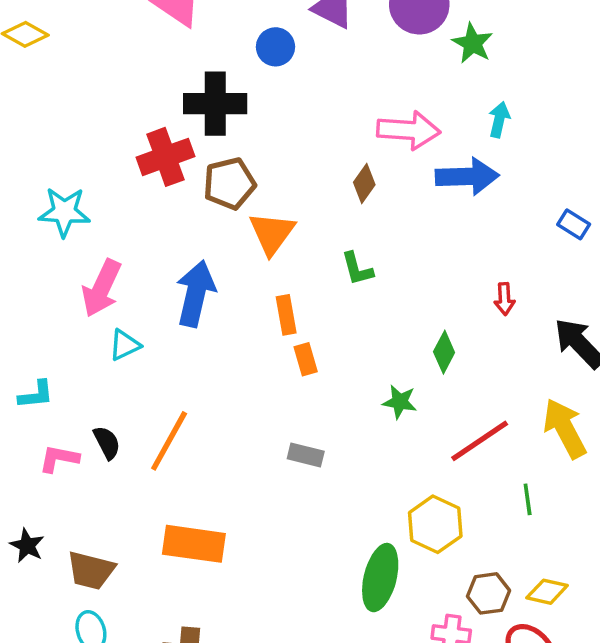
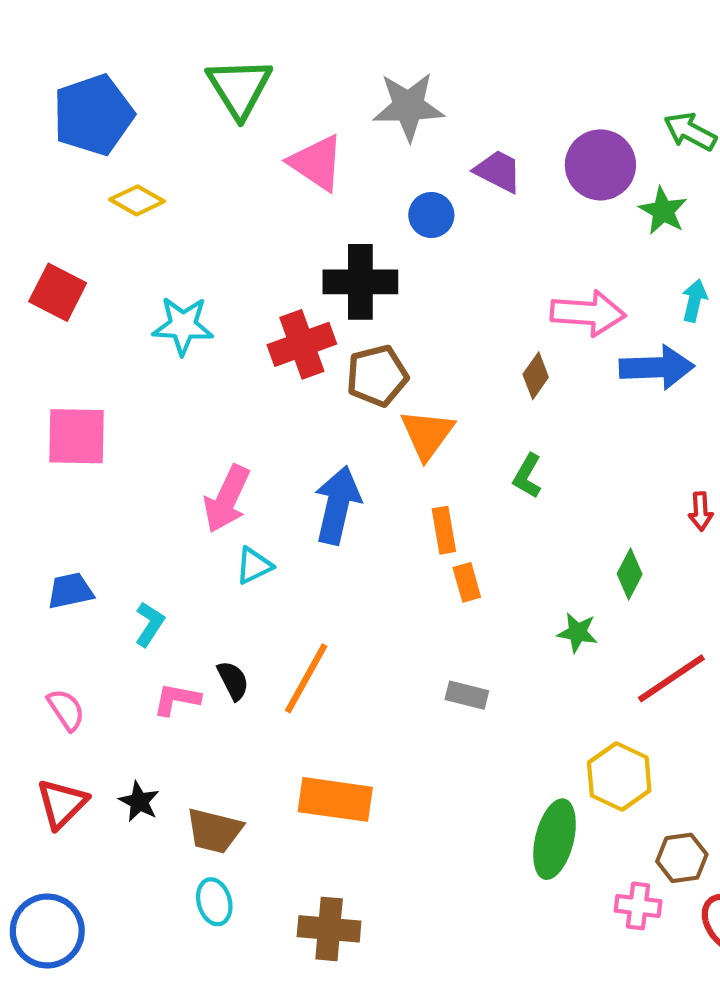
cyan star: (64, 212) -> (183, 326), moved
green L-shape: (357, 269) -> (527, 476), turned 45
cyan L-shape: (36, 395) -> (150, 624), turned -51

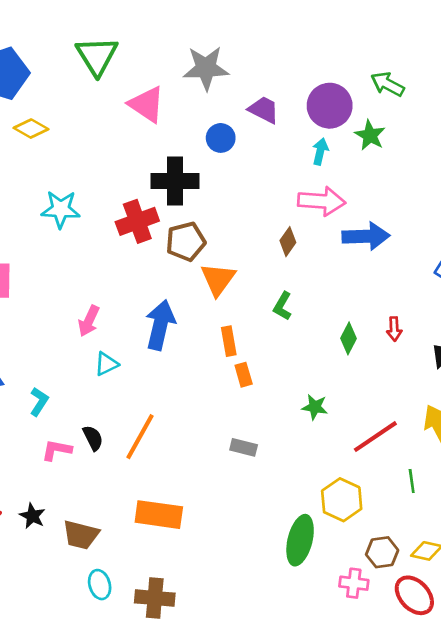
cyan arrow: (694, 301) -> (320, 151), moved
pink arrow: (227, 499) -> (89, 321), size x0.7
green diamond: (630, 574) -> (348, 338), moved
cyan ellipse: (214, 902) -> (100, 585), moved

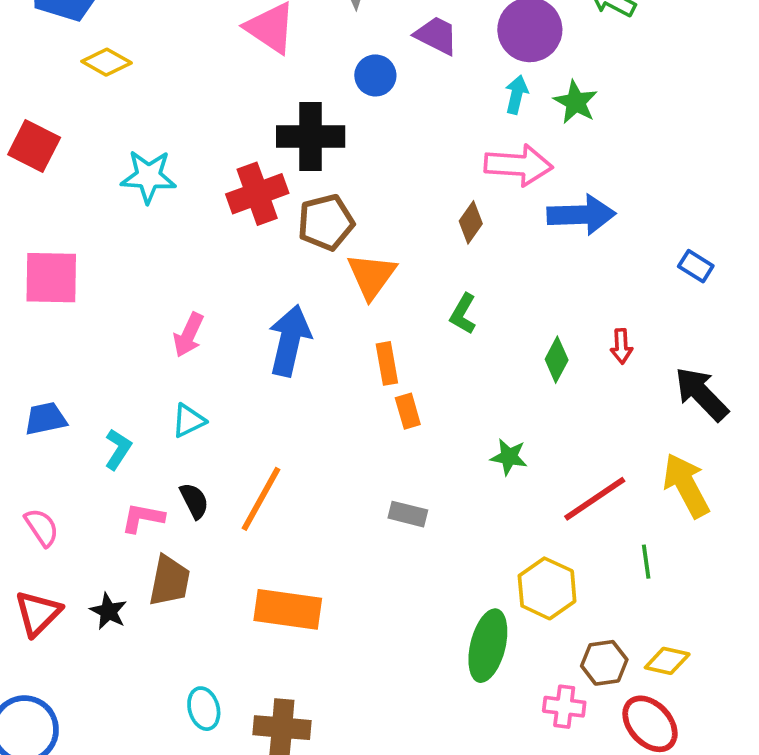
green star: (370, 135) -> (576, 102), moved
cyan triangle: (106, 364) -> (189, 421), moved
brown trapezoid: (81, 535) -> (169, 581), moved, turned -93

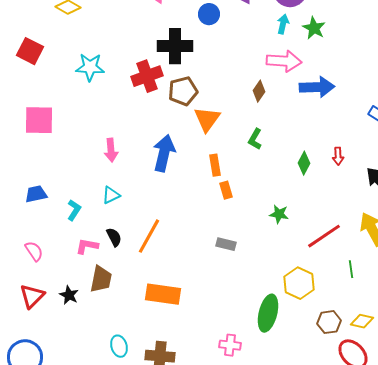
pink arrow: (189, 335) -> (111, 150), turned -30
pink cross: (564, 707) -> (230, 345), moved

